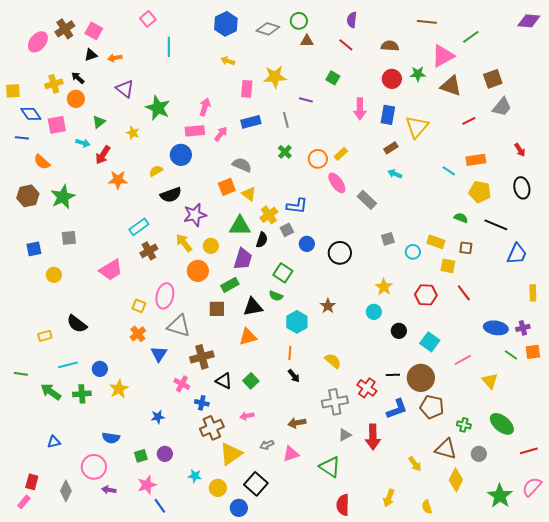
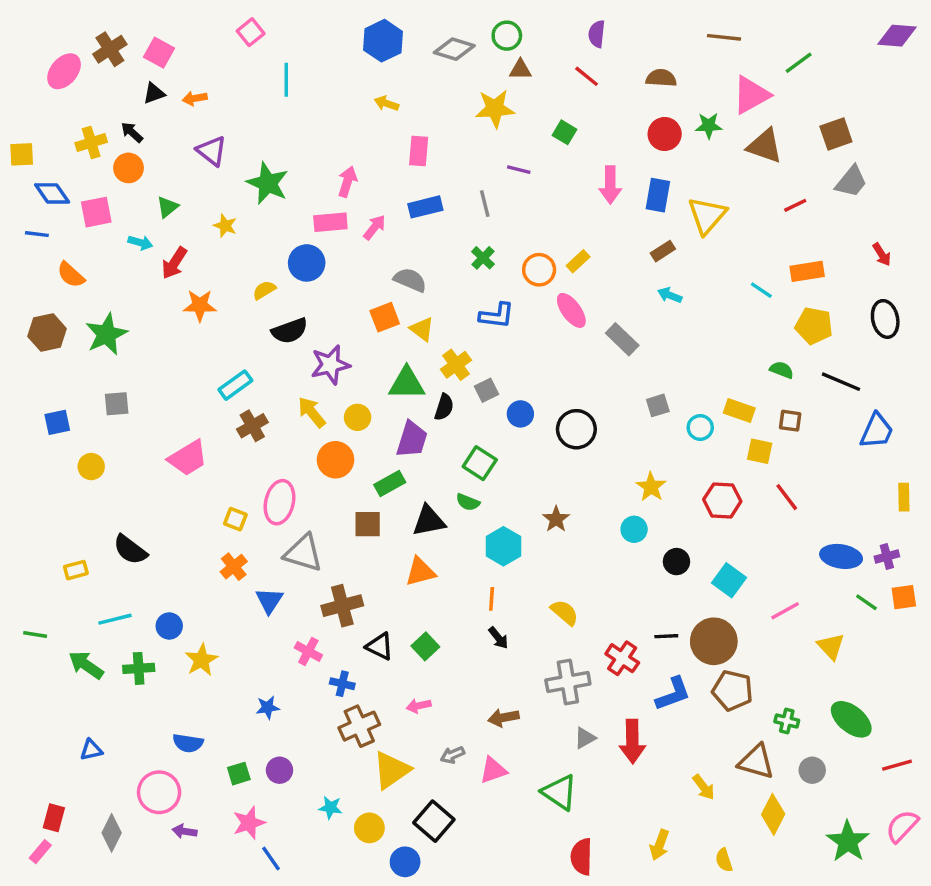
yellow star: (275, 77) -> (495, 109), moved
blue L-shape: (297, 206) -> (497, 316), moved

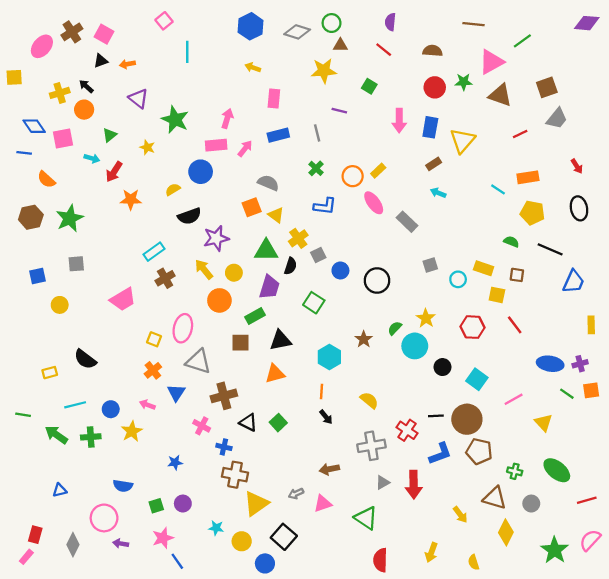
yellow square: (22, 154) -> (14, 77), moved
green semicircle: (468, 502) -> (395, 328), moved, turned 112
cyan circle: (634, 529) -> (415, 346), size x1.5
pink arrow: (419, 706) -> (147, 405), moved, turned 32
brown cross: (359, 726) -> (235, 475), turned 35

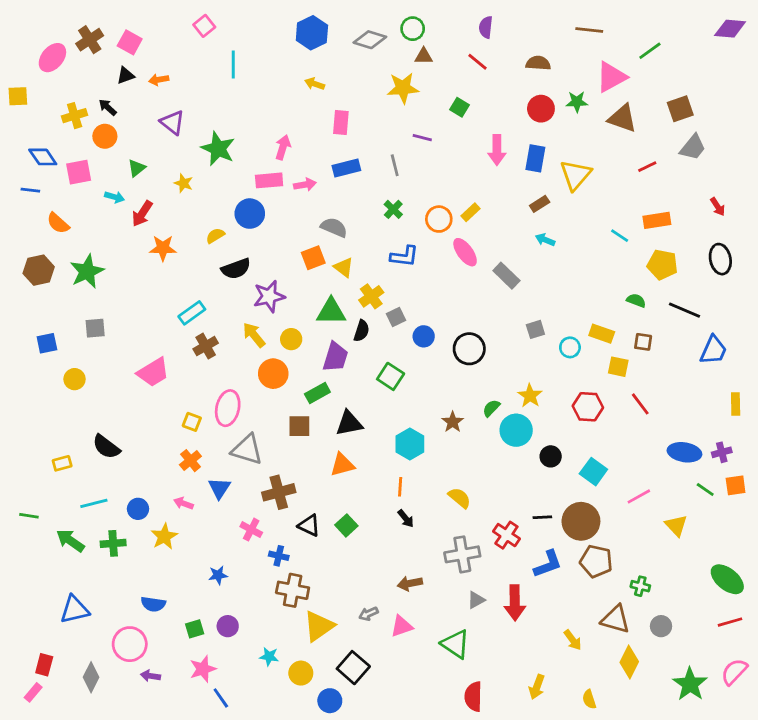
pink arrow: (245, 148) -> (305, 185), turned 42
green ellipse: (557, 470) -> (727, 579), moved
blue triangle: (60, 490) -> (75, 610), size x1.6

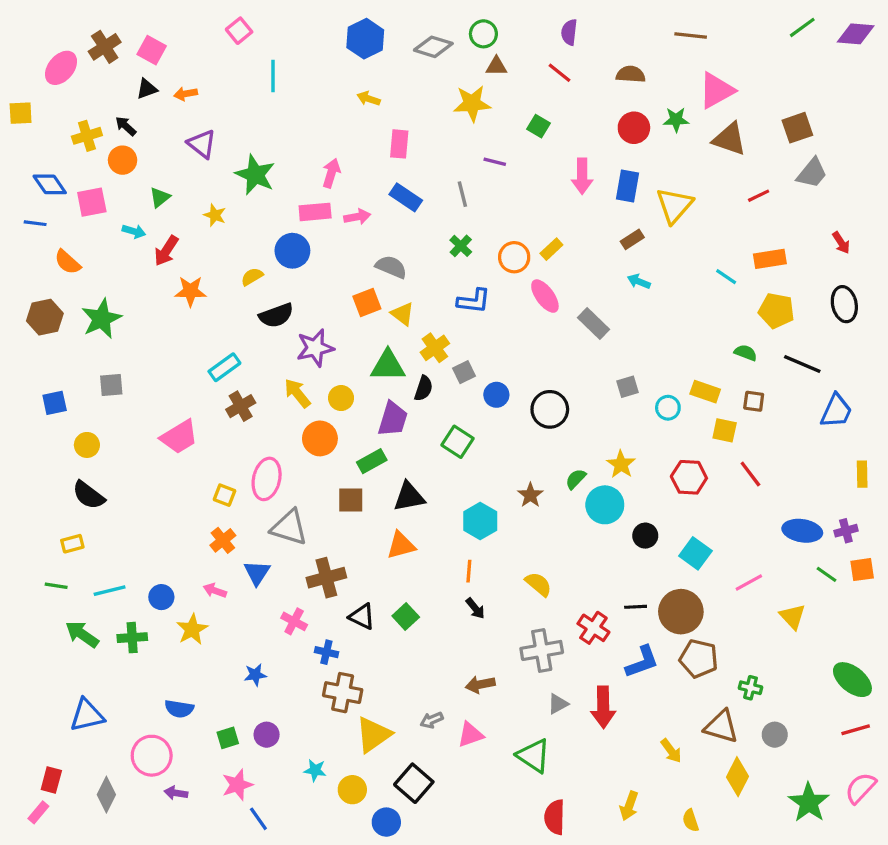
green line: (650, 51) -> (802, 27), moved
blue rectangle: (346, 168) -> (406, 197), turned 48
black semicircle: (106, 447) -> (89, 495), moved
green line: (29, 516) -> (56, 586), moved

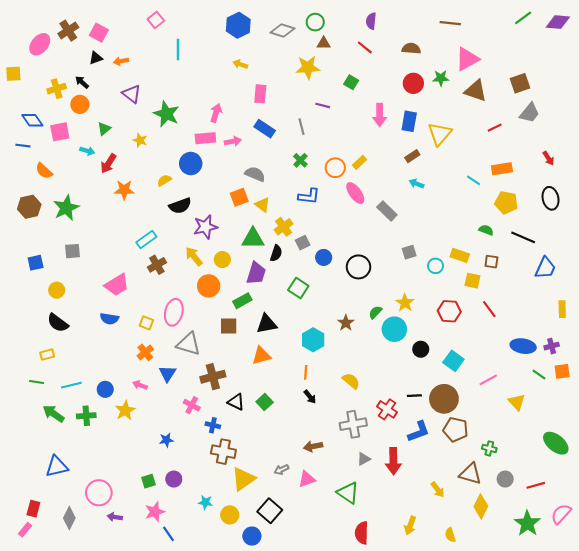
blue semicircle: (179, 709) -> (109, 319), moved
red line: (856, 730) -> (536, 485), moved

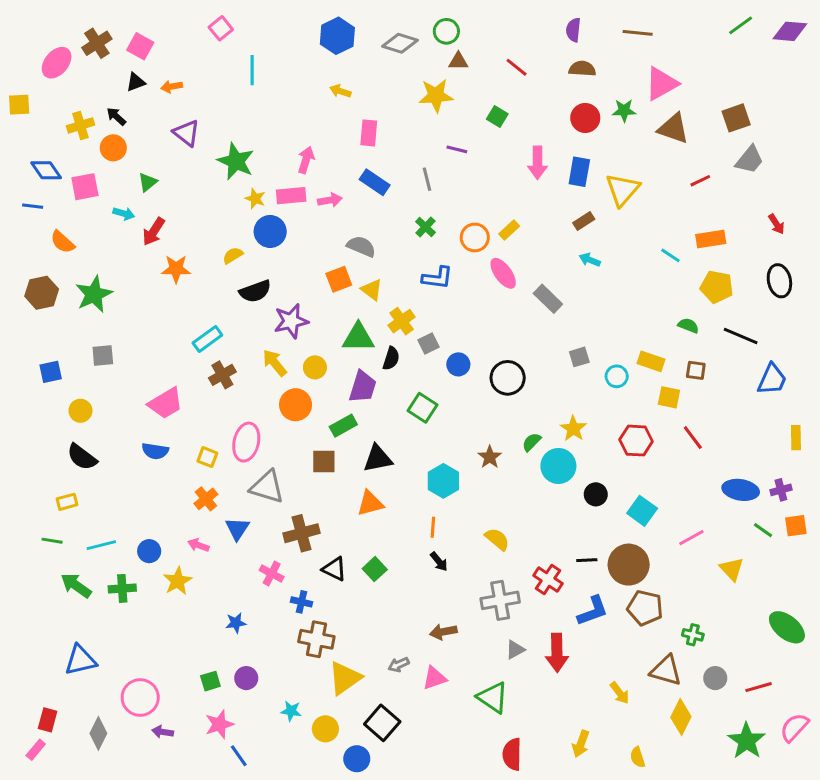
purple semicircle: (371, 21) -> (573, 30), moved
yellow star: (140, 140) -> (255, 199), moved

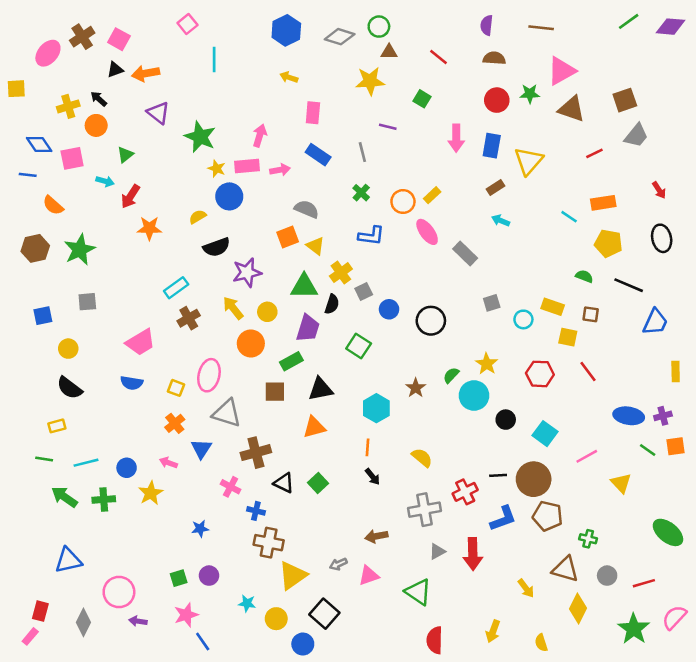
orange arrow: (172, 87) -> (146, 73), size x1.5
red cross: (548, 579) -> (465, 492), turned 30

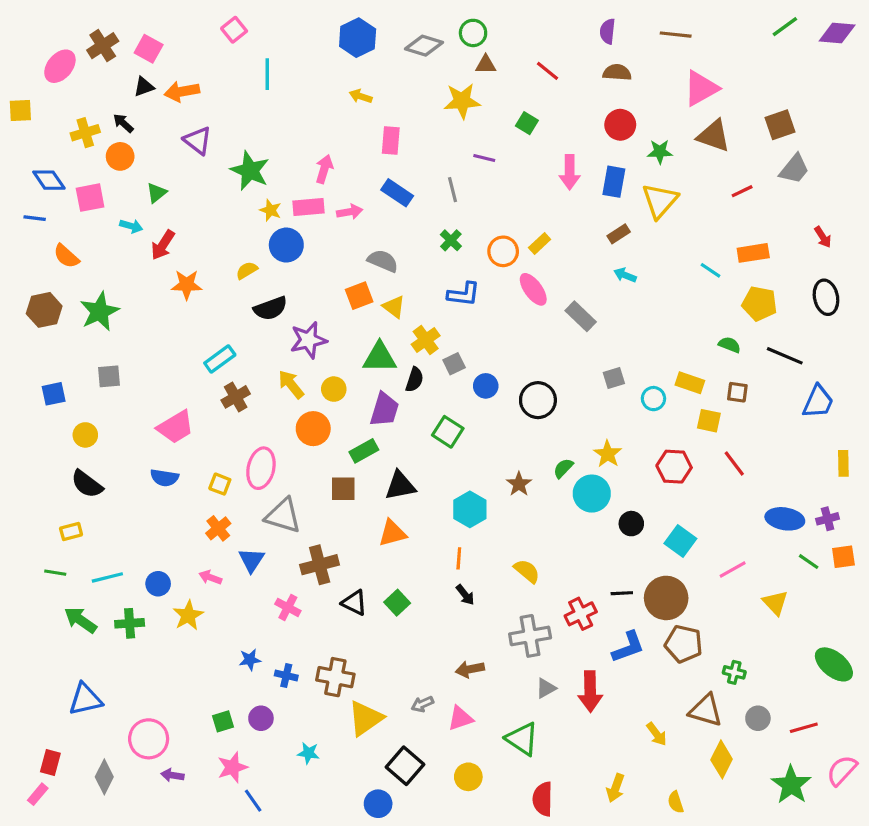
green star: (530, 94) -> (660, 152), moved
blue cross: (256, 511) -> (286, 676), moved
yellow circle: (276, 619) -> (468, 777), moved

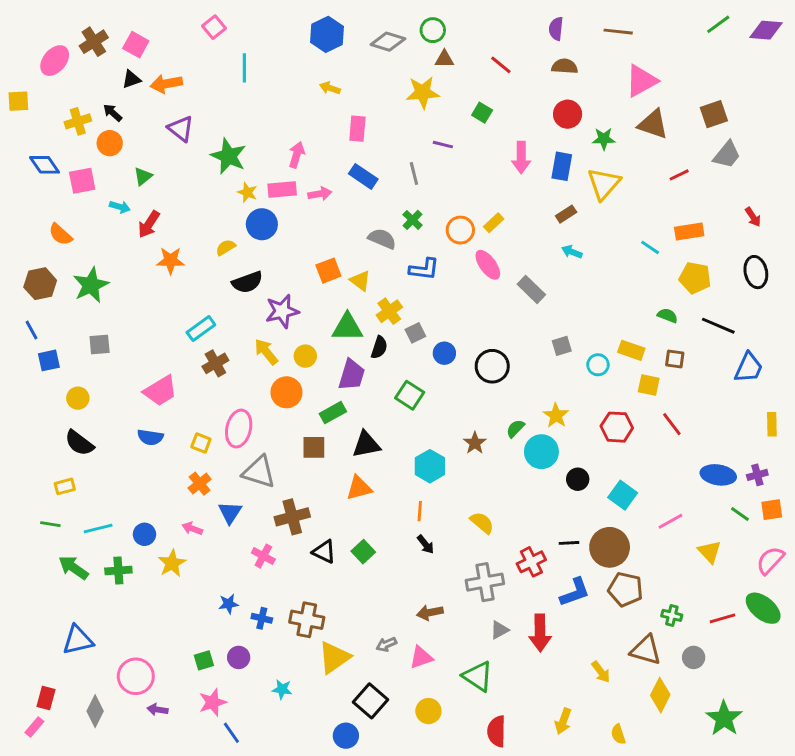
blue line: (35, 218) -> (31, 330), moved, turned 54
gray semicircle: (383, 261) -> (382, 239), moved
red line: (804, 728) -> (723, 618), moved
pink semicircle: (842, 770) -> (770, 560), moved

